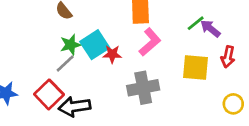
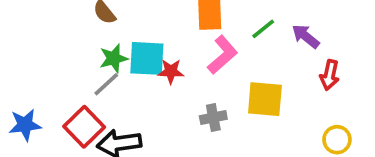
green line: (196, 23) -> (263, 29), moved
cyan square: (95, 45) -> (147, 58), turned 36
yellow square: (196, 68) -> (265, 99), moved
gray cross: (143, 88) -> (213, 117), size x0.6

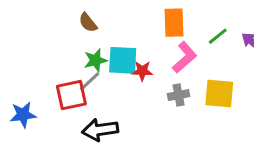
gray cross: (213, 117) -> (179, 95), moved
red square: (84, 127) -> (71, 95), moved, turned 32

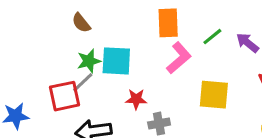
red star: (142, 71) -> (136, 99), moved
gray cross: (179, 95) -> (159, 124), moved

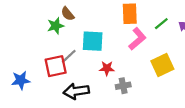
green star: (89, 61) -> (56, 26), moved
yellow square: (214, 95) -> (162, 65), turned -30

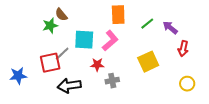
pink L-shape: (137, 39) -> (110, 41), moved

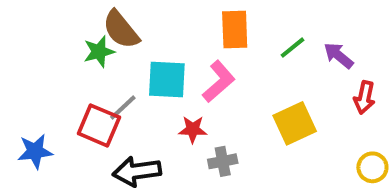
brown semicircle: (61, 15) -> (121, 30), size x1.5
red square: (50, 63) -> (99, 125), turned 35

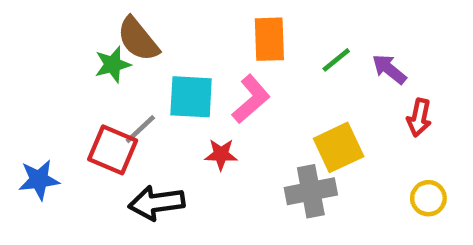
gray cross: (223, 161) -> (311, 191), moved, size x1.5

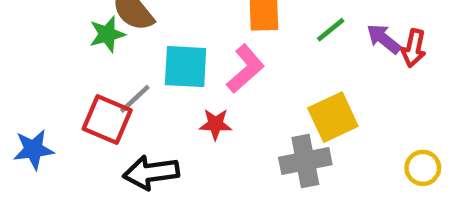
red arrow: (419, 118) -> (414, 48), moved

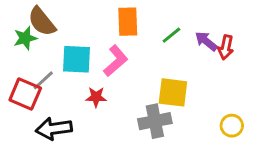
yellow square: (333, 117) -> (173, 92), turned 32

